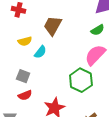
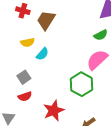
brown trapezoid: (53, 26) -> (46, 20), moved
gray square: (23, 76) -> (24, 77), turned 32

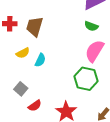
green semicircle: (101, 35) -> (91, 26), turned 64
gray square: (24, 77) -> (21, 89), moved

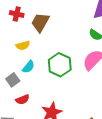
cyan semicircle: (40, 60) -> (29, 67), moved
green hexagon: (86, 79) -> (60, 65), moved

